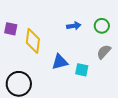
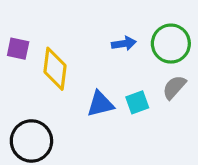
green circle: (102, 26) -> (171, 44), size x1.5
cyan square: (82, 70) -> (137, 102), moved, turned -32

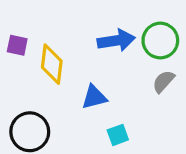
blue arrow: (124, 44) -> (116, 41), size x1.6
cyan square: (137, 102) -> (118, 135), moved

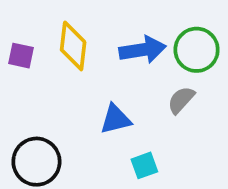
yellow diamond: (52, 64) -> (73, 46), moved
gray semicircle: (163, 81) -> (181, 100), moved

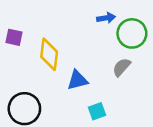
yellow diamond: (73, 46) -> (49, 54), moved
blue arrow: (143, 50) -> (106, 18), moved, size x0.6

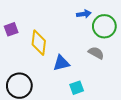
purple square: (14, 37) -> (11, 29), turned -32
gray semicircle: (122, 67) -> (96, 53), turned 77

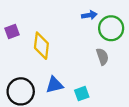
gray semicircle: (96, 53) -> (102, 57), turned 42
blue triangle: (61, 63) -> (54, 85), moved

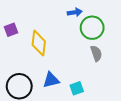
blue arrow: (89, 15) -> (75, 12), moved
green circle: (111, 28) -> (92, 28), moved

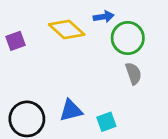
yellow diamond: (39, 43) -> (67, 29), moved, turned -55

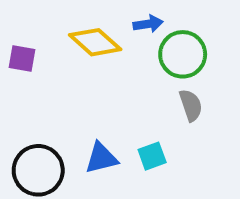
purple square: (16, 41) -> (22, 58), turned 30
cyan square: (106, 122) -> (152, 156), moved

